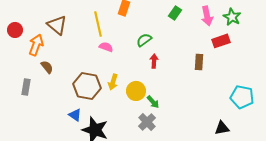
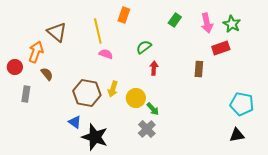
red circle: (15, 30) -> (15, 67), moved
black triangle: (222, 128) -> (237, 135), moved

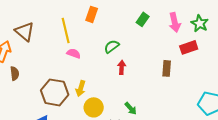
brown semicircle: (47, 74) -> (15, 73), turned 32
yellow circle: (136, 98) -> (94, 107), moved
green arrow: (153, 109) -> (131, 108), moved

